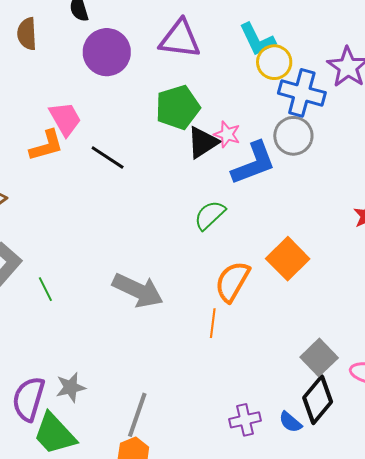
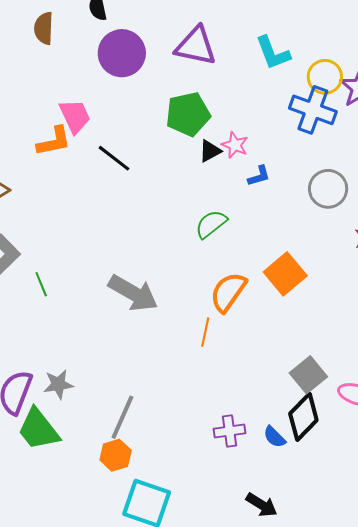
yellow circle: (274, 62) -> (325, 77), moved
gray circle: (293, 136) -> (328, 189), moved
black triangle: (203, 142) -> (210, 151), size x0.7
blue L-shape: (254, 163) -> (259, 176), size x0.5

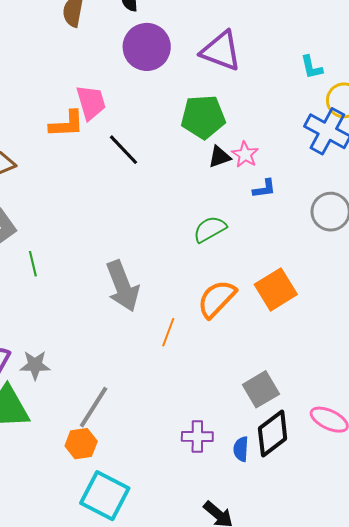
cyan L-shape: (273, 53) -> (312, 67), moved, size x0.7
gray arrow: (133, 293) -> (123, 286), turned 30
orange line: (205, 332) -> (168, 332), moved
gray square: (308, 375) -> (261, 389), moved
blue semicircle: (274, 437) -> (241, 449), turned 40

